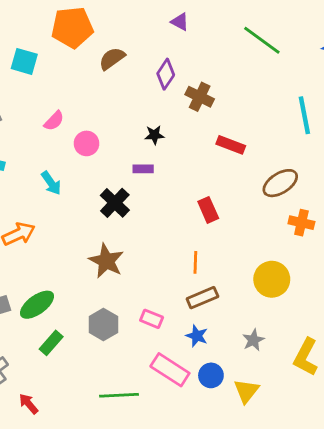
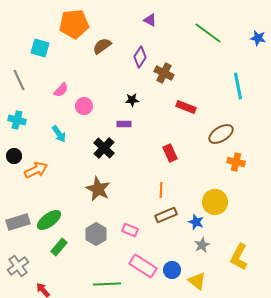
blue star: (197, 336) -> (196, 222), moved
yellow triangle: (246, 391) -> (197, 281), turned -30

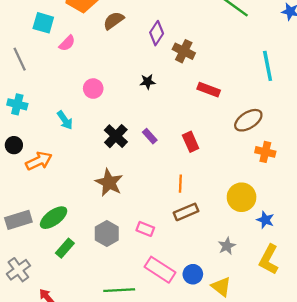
pink semicircle: (61, 90) -> (67, 43), moved
purple rectangle: (124, 124) -> (150, 136), moved, turned 48
blue star: (196, 222) -> (265, 220), moved

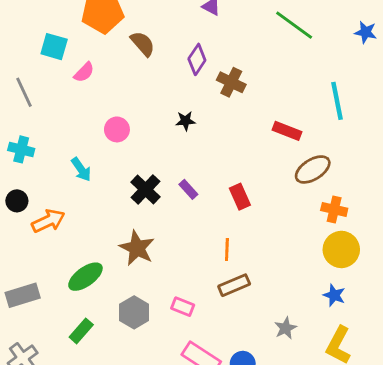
brown semicircle: (114, 21) -> (143, 44), turned 85
red rectangle: (209, 90) -> (287, 131), moved
yellow circle: (242, 197) -> (341, 249), moved
green ellipse: (54, 218) -> (85, 277), moved

